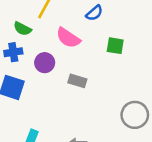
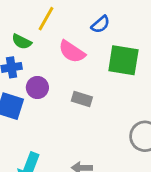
green square: (115, 46) -> (123, 60), size x1.6
purple circle: (45, 63) -> (37, 87), moved

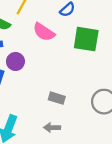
gray rectangle: (82, 99) -> (57, 98), moved

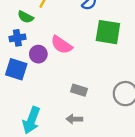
pink semicircle: (44, 32) -> (62, 45), moved

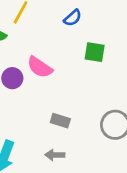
green square: (108, 32) -> (95, 52), size x0.7

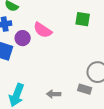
gray rectangle: (60, 121) -> (85, 89), moved

